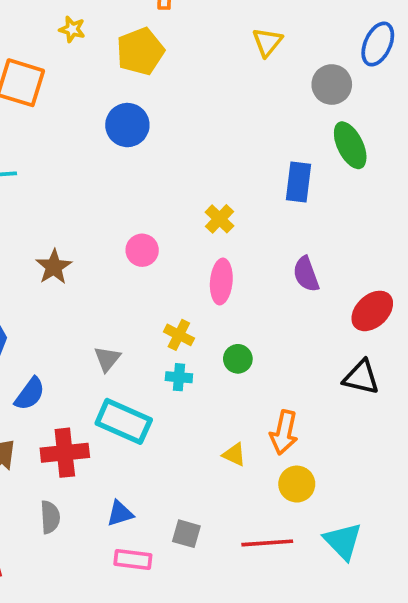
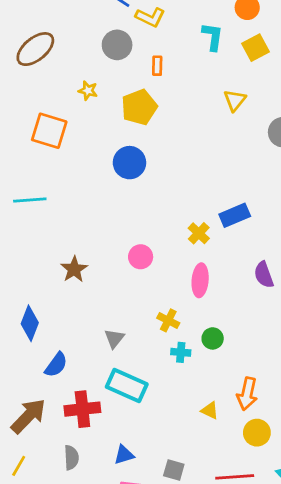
blue rectangle: (299, 182) -> (235, 215), moved, turned 60
cyan cross: (179, 377) -> (181, 352), moved

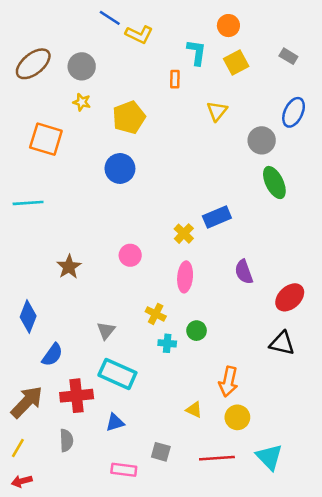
gray circle: (117, 45) -> (82, 66), moved
orange rectangle: (157, 66) -> (175, 79), moved
yellow triangle: (210, 410) -> (194, 410), moved
blue triangle: (124, 455) -> (115, 422), moved

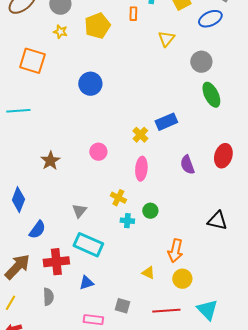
blue ellipse: (294, 112) -> (210, 19), moved, turned 40
yellow pentagon: (129, 117) -> (97, 26), moved
red ellipse: (290, 297) -> (223, 156), moved, turned -30

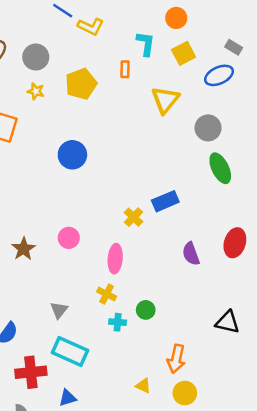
yellow triangle: (166, 39) -> (165, 100), size x1.4
pink circle: (98, 152) -> (69, 238), moved
pink ellipse: (141, 169) -> (115, 259), moved

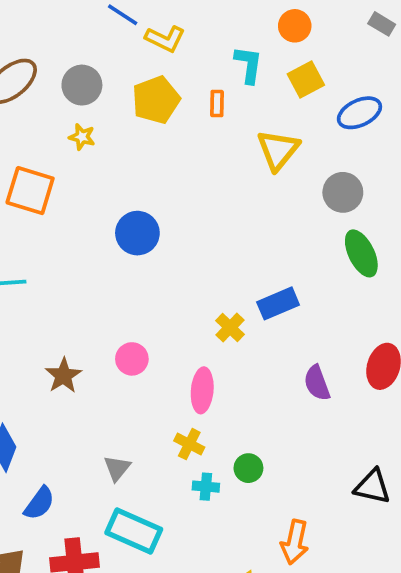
gray rectangle: (234, 47) -> (382, 24), moved
yellow pentagon: (81, 84) -> (156, 100), moved

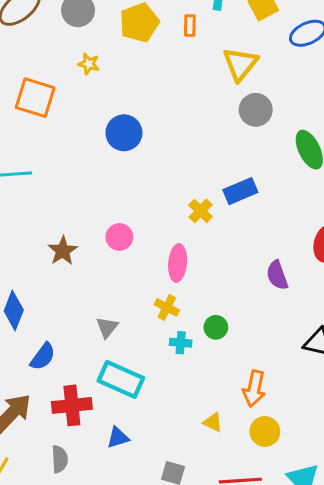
yellow star: (82, 137) -> (89, 64), moved
gray circle: (343, 192) -> (256, 110), moved
purple semicircle: (317, 383) -> (277, 275), moved

